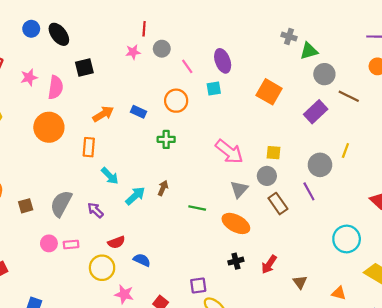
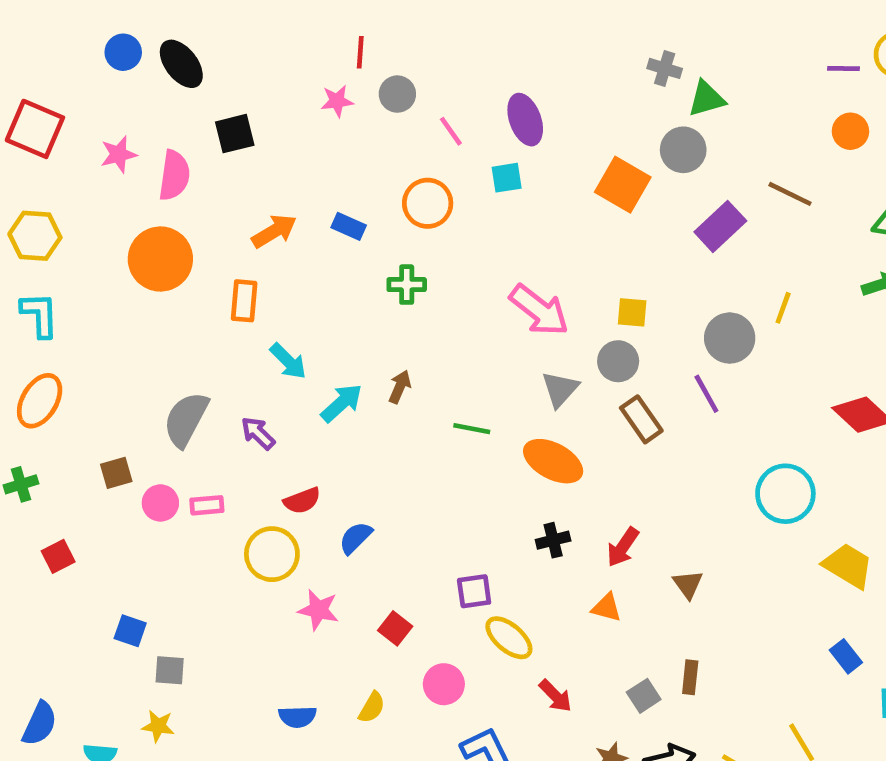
gray circle: (324, 74) -> (683, 150), moved
brown square: (26, 206) -> (116, 473), moved
blue semicircle: (142, 260) -> (356, 538), turned -70
orange triangle: (339, 293) -> (607, 608), moved

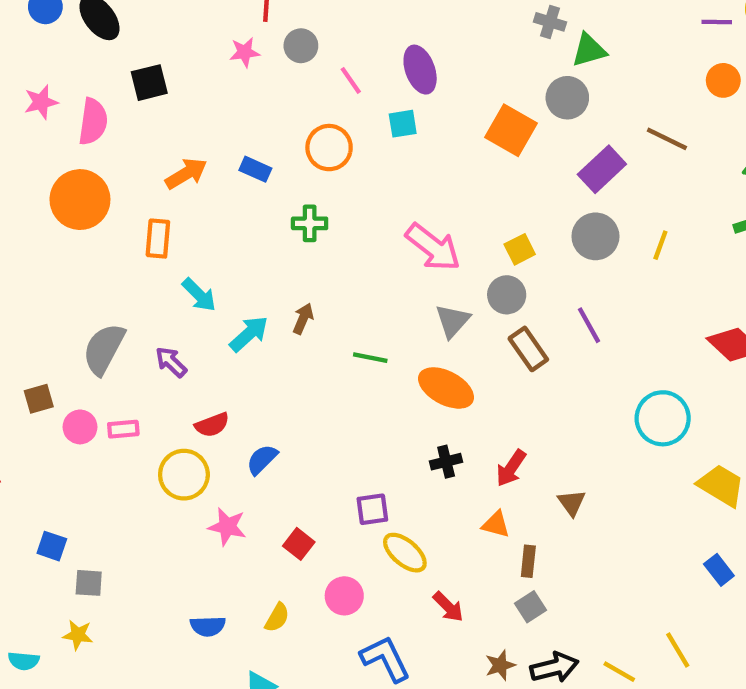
yellow square: (632, 312) -> (520, 249), turned -32
gray circle: (730, 338) -> (595, 236), moved
brown rectangle: (690, 677) -> (528, 561), moved

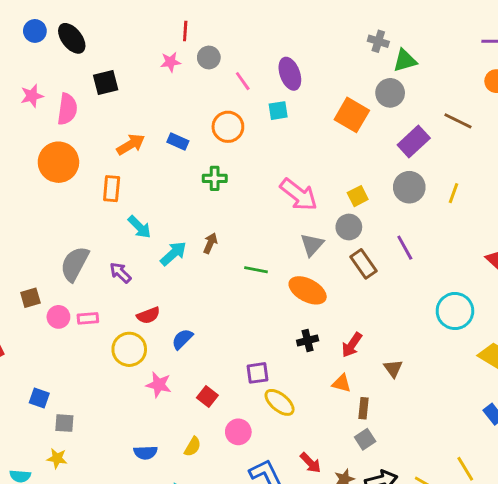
red arrow: (448, 607) -> (311, 463), moved

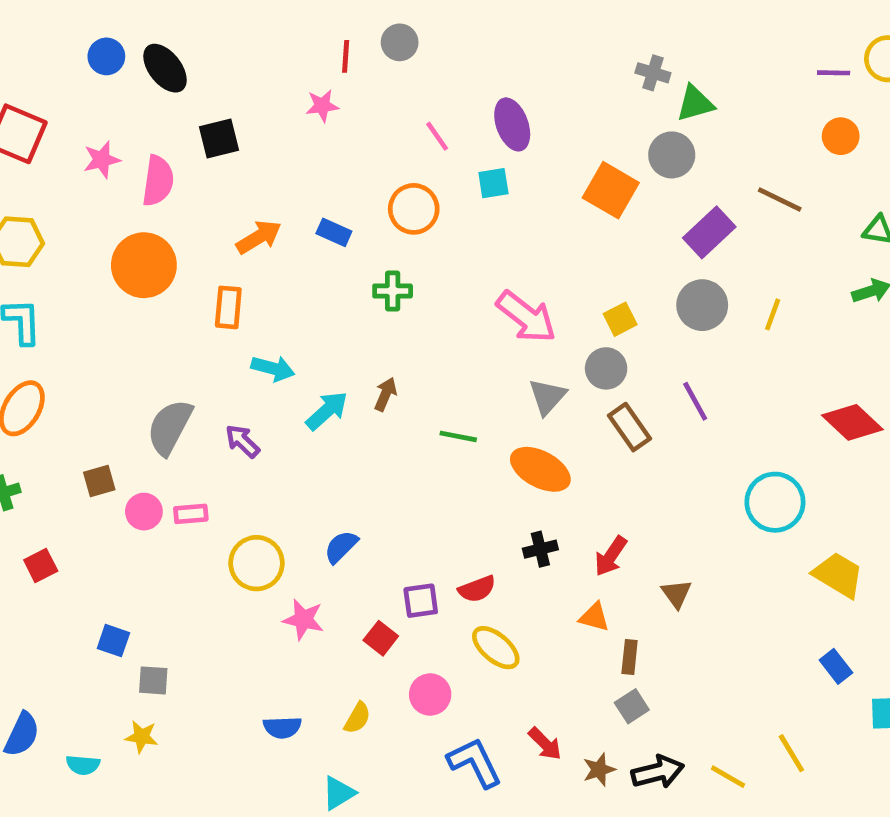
gray circle: (209, 57) -> (400, 42), moved
cyan arrow: (140, 227) -> (273, 368), turned -30
red semicircle: (148, 315) -> (477, 589), moved
purple square: (257, 373) -> (421, 601), moved

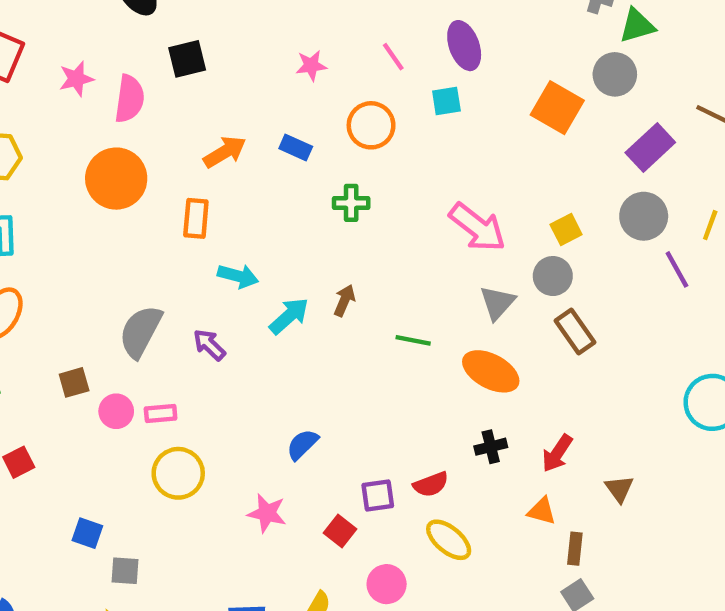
pink star: (322, 106) -> (311, 65), moved
purple line: (695, 401) -> (677, 269), moved
yellow circle: (257, 563) -> (178, 473), moved

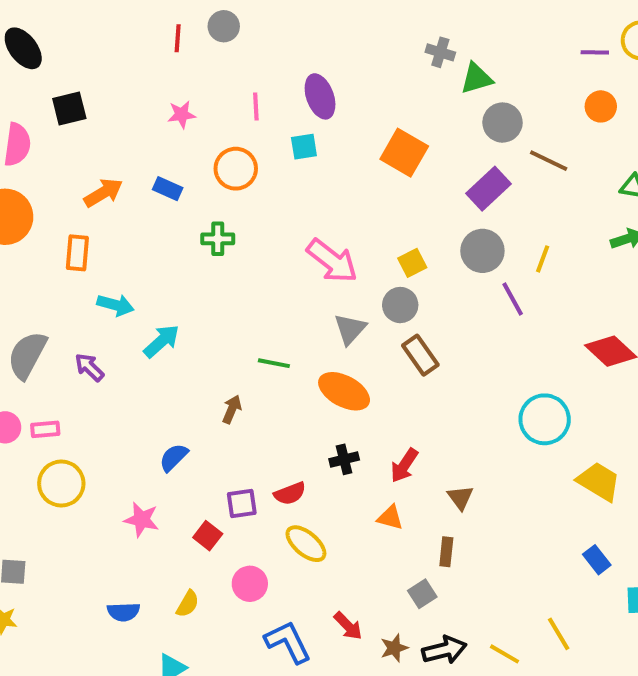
pink line: (393, 57) -> (256, 106), turned 32
gray circle: (615, 74) -> (503, 123), moved
brown arrow: (344, 300) -> (232, 409), moved
brown rectangle: (575, 549) -> (446, 552), moved

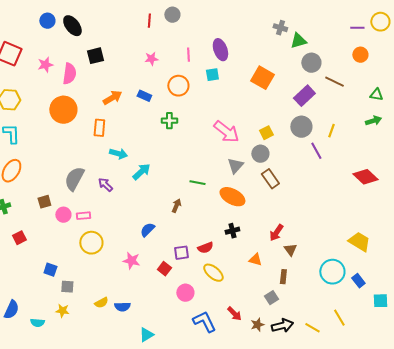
cyan circle: (545, 419) -> (332, 272), moved
red arrow: (404, 465) -> (276, 233), moved
yellow semicircle: (188, 604) -> (101, 303), moved, turned 32

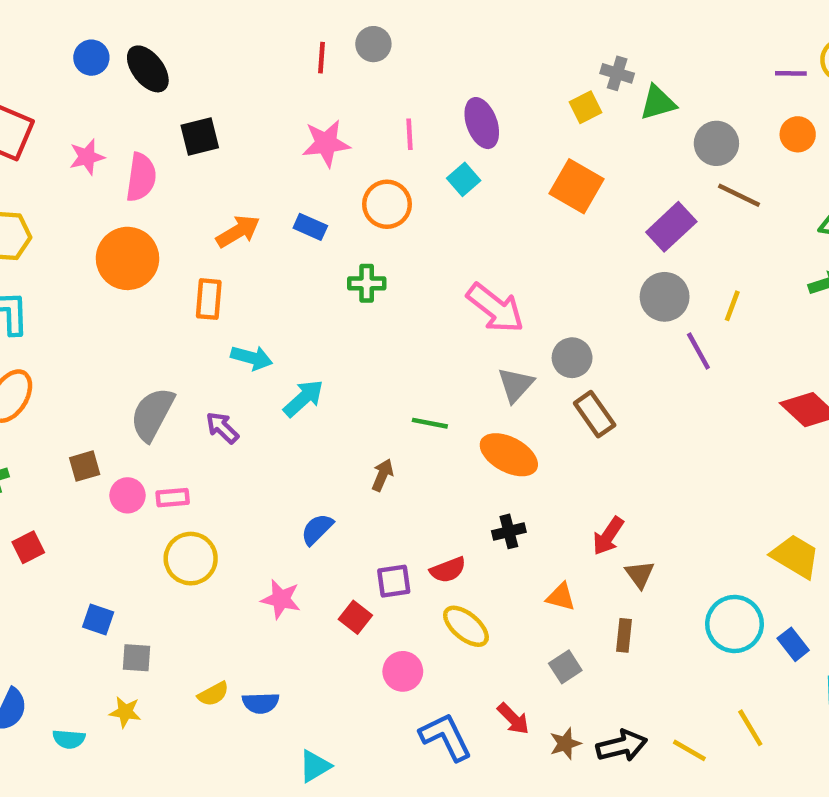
pink star: (151, 59) -> (326, 143), size x1.5
gray circle: (311, 63) -> (716, 143), moved
cyan square: (212, 75) -> (464, 179), turned -32
yellow square: (266, 133) -> (586, 107), moved
gray square: (271, 298) -> (565, 667), moved

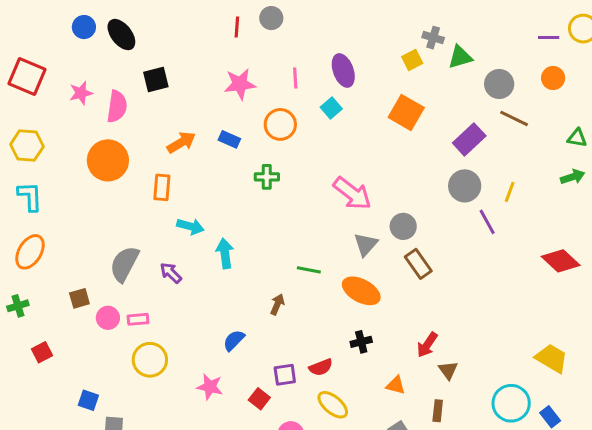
cyan arrow: (304, 398) -> (225, 253), turned -56

